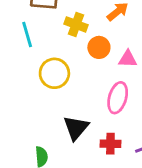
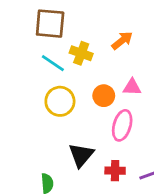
cyan line: (27, 34) -> (53, 63), moved, turned -40
orange circle: (99, 47) -> (104, 96), moved

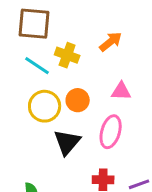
orange circle: (104, 96) -> (78, 100), moved
black triangle: (81, 155) -> (67, 142), moved

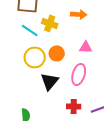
orange arrow: (111, 42) -> (79, 14), turned 42

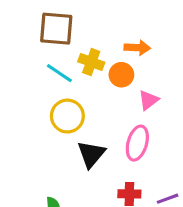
pink triangle: (86, 47) -> (148, 100), turned -40
orange circle: (57, 53) -> (121, 75), moved

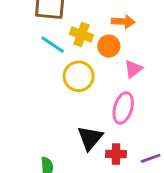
yellow circle: (67, 116) -> (79, 76), moved
black triangle: (91, 154) -> (90, 138), moved

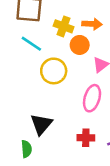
yellow cross: (81, 35) -> (64, 26), moved
black triangle: (90, 138) -> (41, 124), moved

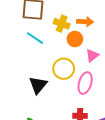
yellow circle: (54, 71) -> (64, 69), moved
black triangle: (41, 124) -> (38, 85), moved

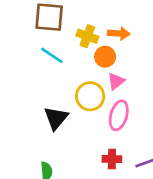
pink triangle: (92, 55) -> (116, 81), moved

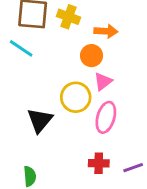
yellow cross: (87, 36) -> (69, 17), moved
cyan line: (52, 55) -> (21, 48), moved

